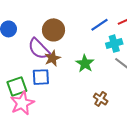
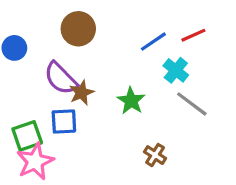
brown circle: (54, 30) -> (78, 29), moved
cyan cross: (114, 44) -> (176, 70), turned -35

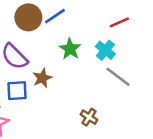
blue line: (153, 42) -> (55, 16), moved
brown star: (81, 93) -> (42, 78), moved
green star: (131, 101) -> (70, 49), moved

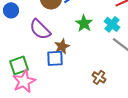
blue square: (17, 91) -> (55, 58), moved

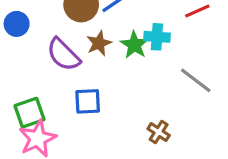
cyan cross: (112, 24) -> (157, 37), moved, turned -35
brown star: (62, 46) -> (99, 43), moved

